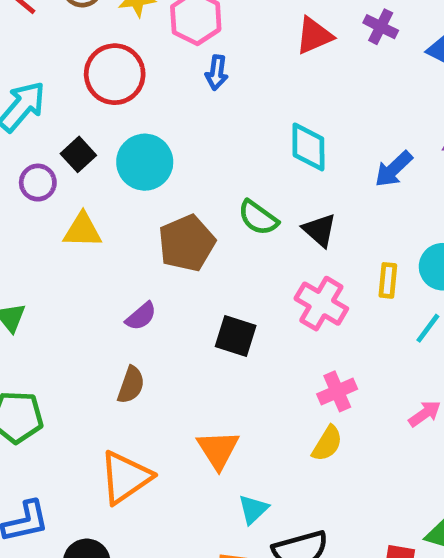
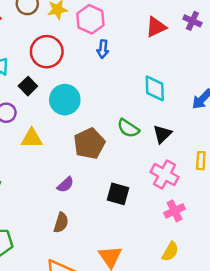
black square: (78, 154) -> (28, 86), moved
black triangle: (320, 230) -> (162, 134), turned 36
pink cross: (337, 391) -> (175, 211), moved

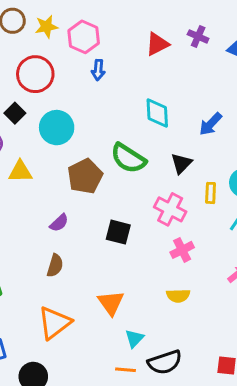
green semicircle: (128, 128) -> (128, 158), size x1.4
black triangle: (162, 134) -> (181, 163), moved
yellow semicircle: (170, 251) -> (178, 296), turned 60

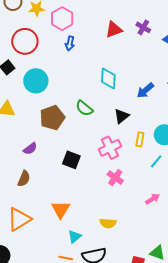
green semicircle: (128, 158) -> (84, 108), size x0.7
pink cross: (170, 209) -> (110, 148), turned 30
pink cross: (182, 250) -> (115, 178), turned -35
yellow semicircle: (178, 296) -> (108, 223), moved

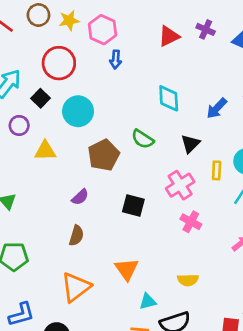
cyan triangle: (75, 237) -> (148, 301), turned 32

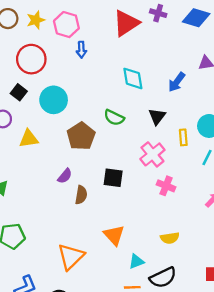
red triangle: (169, 36) -> (126, 23), size x1.4
brown semicircle: (76, 236) -> (81, 195), moved

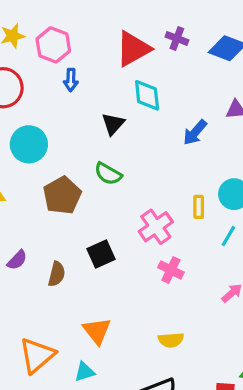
cyan diamond: (133, 78) -> (147, 95), moved
black triangle: (157, 116) -> (113, 124), moved
purple semicircle: (65, 176) -> (17, 260), moved
black square: (113, 178) -> (101, 254), turned -36
cyan triangle: (136, 261) -> (85, 372), moved

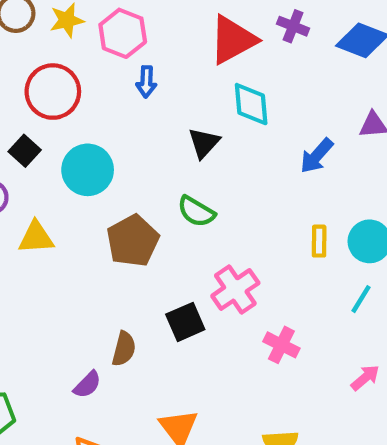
yellow rectangle: (199, 207) -> (319, 241), moved
pink cross: (156, 227) -> (235, 289), moved
purple semicircle: (17, 260) -> (87, 385), moved

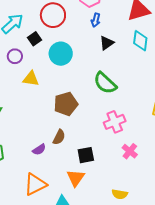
black triangle: (204, 143) -> (107, 43), moved
green semicircle: (196, 212) -> (105, 83), size x1.4
brown pentagon: (133, 241) -> (66, 104), moved
black square: (185, 322) -> (86, 155), moved

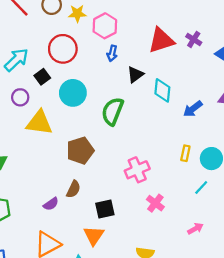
cyan diamond: (140, 41) -> (162, 90), moved
black triangle: (107, 43) -> (135, 75), moved
yellow triangle: (31, 79) -> (39, 123), size x1.4
green semicircle: (105, 83) -> (113, 111), moved, turned 70

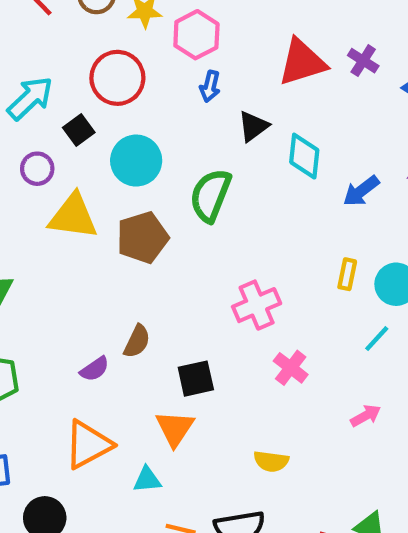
brown pentagon: (80, 151) -> (142, 237), moved

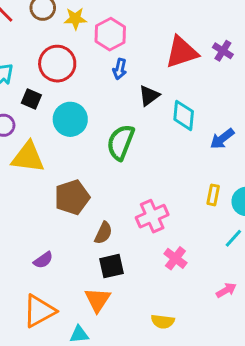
black square: (79, 130) -> (31, 99), turned -30
brown pentagon: (142, 237) -> (72, 197), moved
brown semicircle: (137, 341) -> (103, 233), moved

